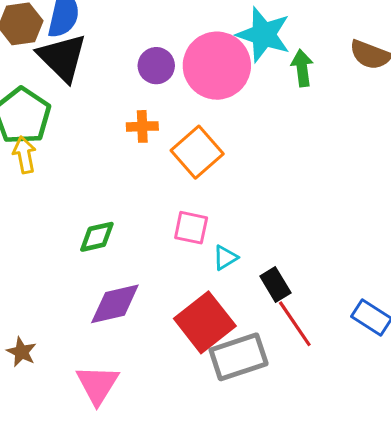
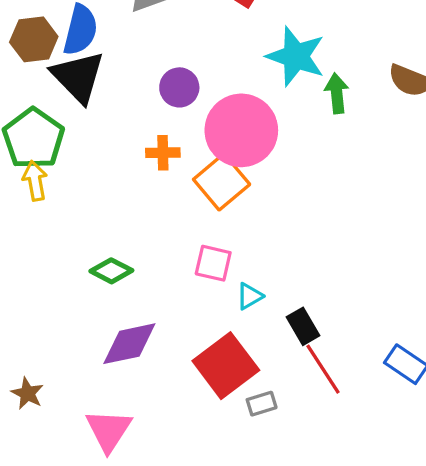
pink circle: (217, 66) -> (241, 130), moved
green diamond: (97, 237) -> (111, 271), turned 39
gray rectangle: (239, 357) -> (262, 404), size x0.5

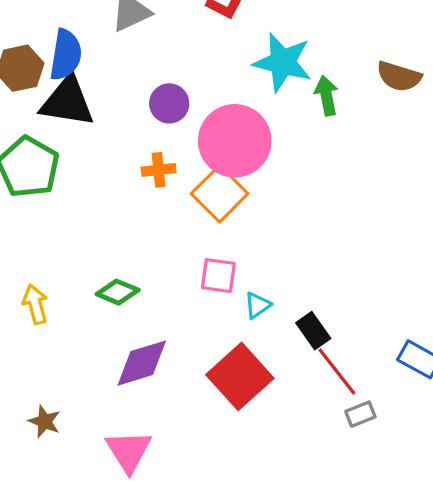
black triangle: (78, 77) -> (67, 102), turned -32
yellow arrow: (35, 181) -> (35, 304), moved
gray rectangle: (262, 404) -> (360, 414), moved

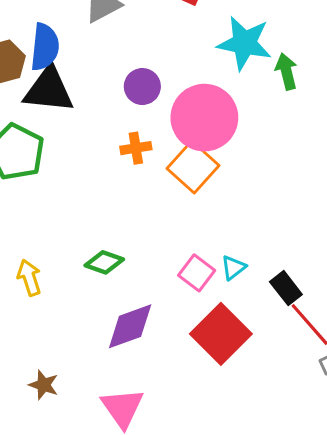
pink square: (218, 276) -> (197, 273), moved, turned 32

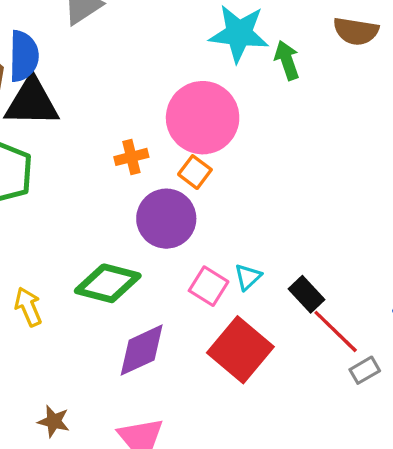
purple circle: (142, 87) -> (166, 219), moved, size x1.5
orange square: (193, 167) -> (195, 172), size x0.6
green diamond: (104, 262) -> (108, 283), size x1.5

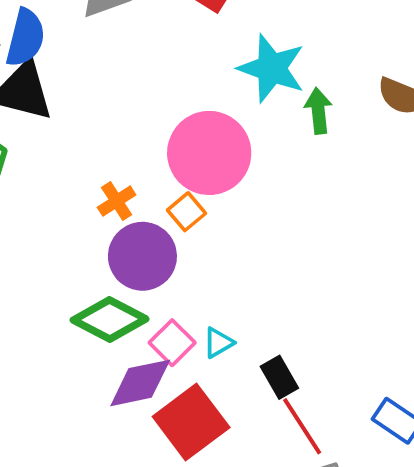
orange cross: (131, 157) -> (117, 201), moved, turned -32
green diamond: (108, 283) -> (110, 320), moved
purple diamond: (142, 350) -> (140, 383), moved

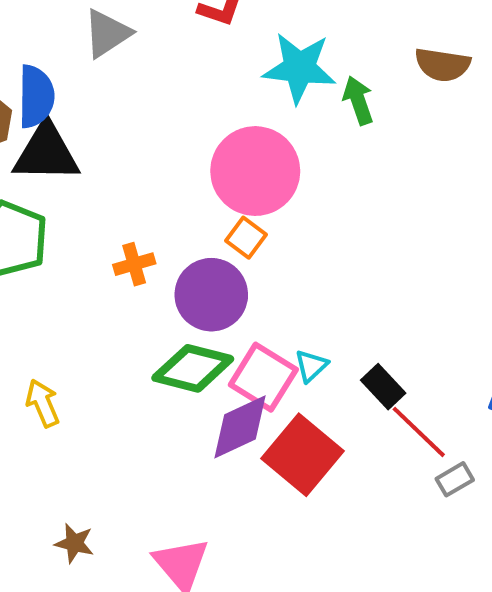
orange cross: (117, 201) -> (134, 264), moved, turned 30
pink square: (172, 343) -> (263, 377), size x1.4

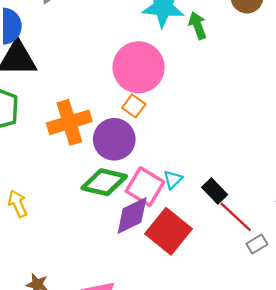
orange cross: (134, 264) -> (69, 122), size x1.8

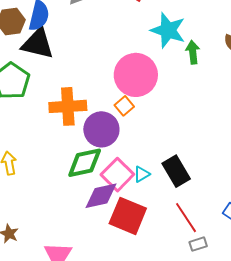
green diamond: (104, 182) -> (85, 163), turned -39
black rectangle: (215, 191) -> (176, 171), moved, size x1.4
red square: (168, 231) -> (128, 216), turned -30

